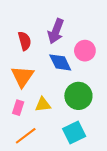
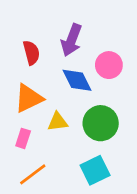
orange triangle: (22, 76) -> (29, 98), turned 30
yellow triangle: (43, 105) -> (58, 122), moved

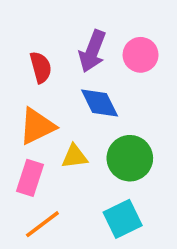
pink circle: (109, 65) -> (141, 55), moved
pink rectangle: (23, 138) -> (30, 178), size x1.4

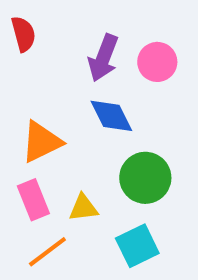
red semicircle: (41, 67) -> (23, 34), moved
yellow triangle: (75, 156) -> (83, 208), moved
pink rectangle: (30, 178) -> (33, 200), turned -40

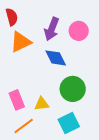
orange triangle: (41, 142) -> (21, 42), moved

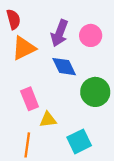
green circle: (73, 89) -> (95, 92), moved
pink rectangle: (17, 100) -> (30, 99), moved
orange line: (24, 126) -> (27, 145), turned -45

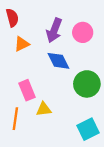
orange triangle: (24, 48) -> (22, 44), size x0.7
cyan square: (79, 141) -> (88, 129), moved
orange line: (27, 145) -> (15, 119), moved

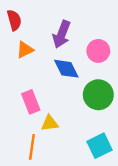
pink circle: (83, 32) -> (98, 51), moved
orange line: (15, 119) -> (32, 147), moved

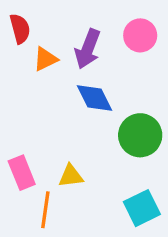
orange triangle: (25, 50) -> (45, 59), moved
pink circle: (98, 51) -> (140, 35), moved
pink rectangle: (31, 102) -> (22, 173), moved

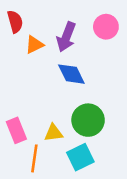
green circle: (140, 135) -> (88, 120), moved
cyan square: (142, 208) -> (80, 157), moved

